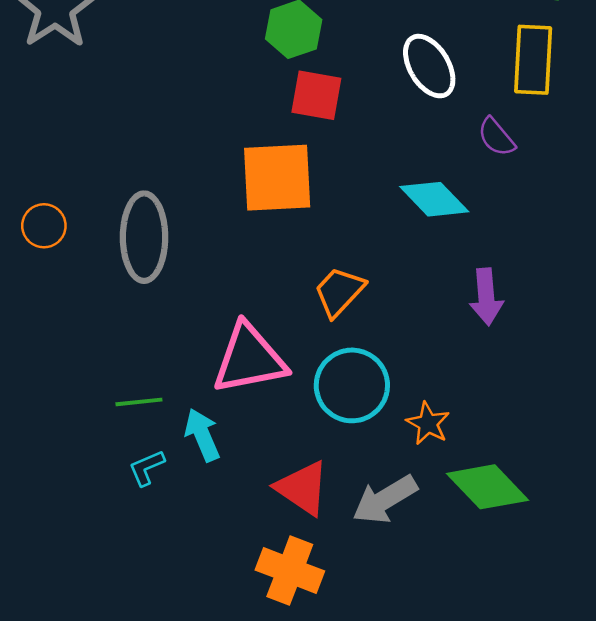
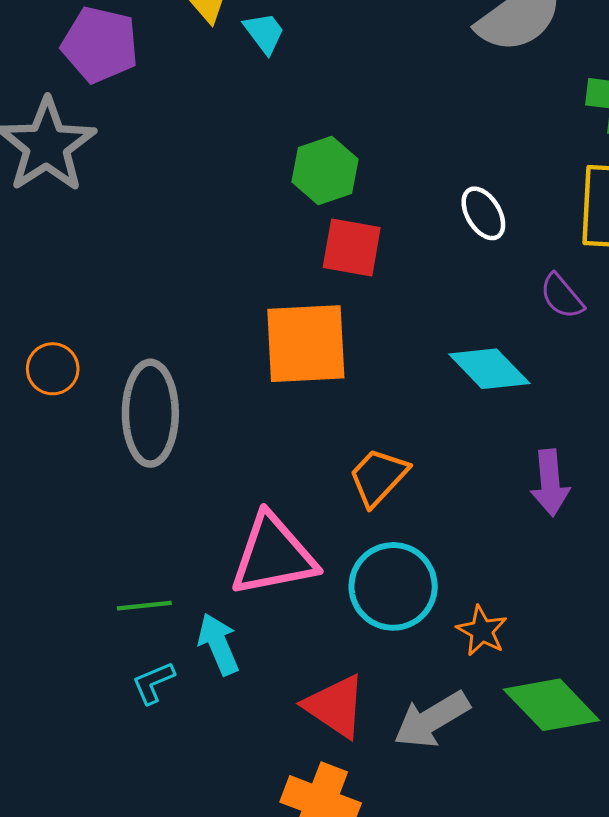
white ellipse: (429, 66) -> (483, 213), size x0.7
orange circle: (44, 226) -> (53, 369), moved

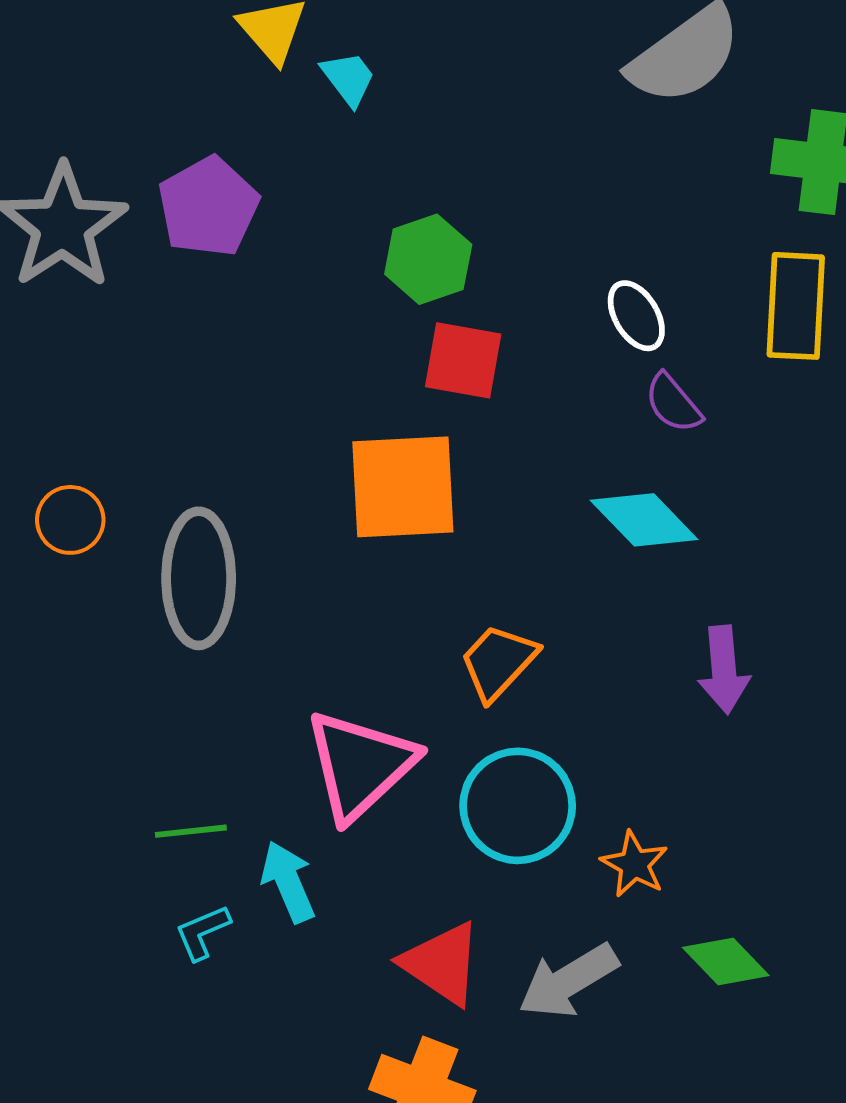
purple pentagon: (100, 45) -> (208, 207), moved, turned 30
purple semicircle: (562, 296) -> (673, 403), moved
pink triangle: (273, 555) -> (360, 765), turned -32
green diamond: (551, 705) -> (726, 961), size x0.7

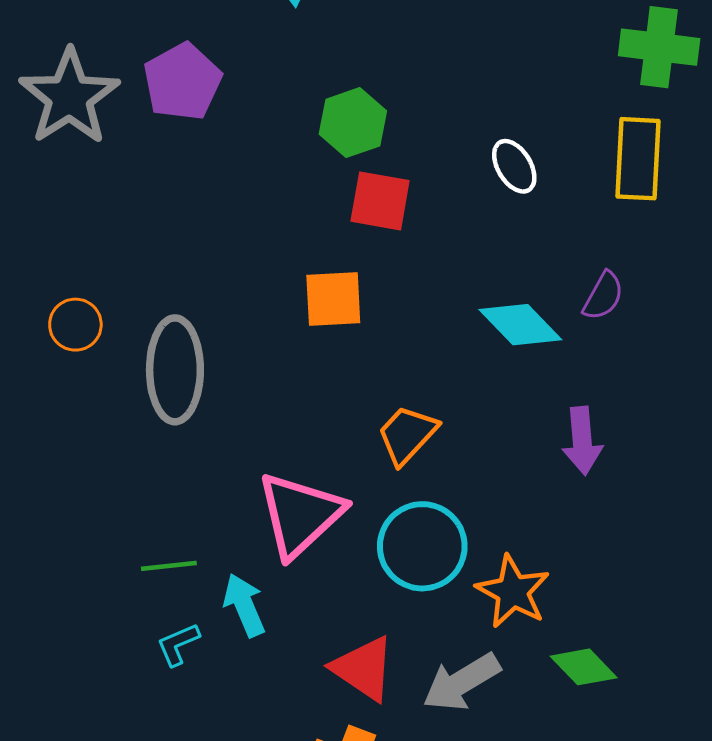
purple semicircle: (673, 403) -> (603, 296), moved, turned -111
orange square: (403, 487) -> (333, 299), size x0.7
orange star: (634, 864) -> (513, 592), size x1.4

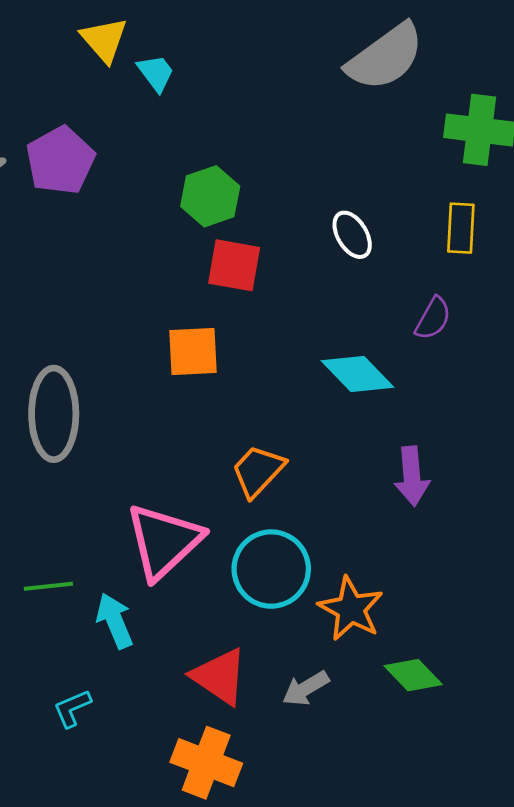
yellow rectangle: (638, 159) -> (461, 228), size x0.7
purple semicircle: (603, 296) -> (433, 318), moved
cyan L-shape: (178, 644) -> (72, 708), moved
gray arrow: (461, 682) -> (306, 688), size x0.7

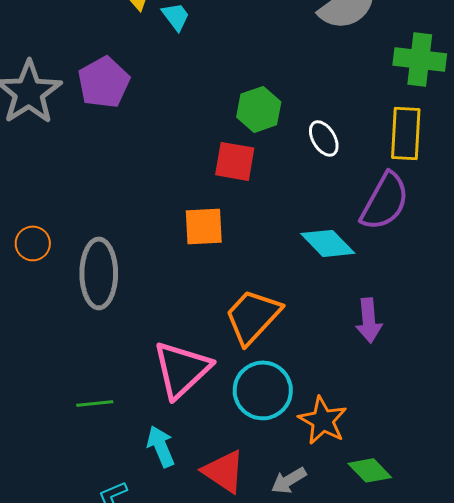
green hexagon: (210, 196) -> (259, 109), moved
yellow rectangle: (461, 228) -> (406, 133), size x1.4
purple semicircle: (433, 318) -> (385, 201), size x1.8
orange trapezoid: (258, 471) -> (253, 316), size x1.4
cyan arrow: (115, 621) -> (161, 446), moved

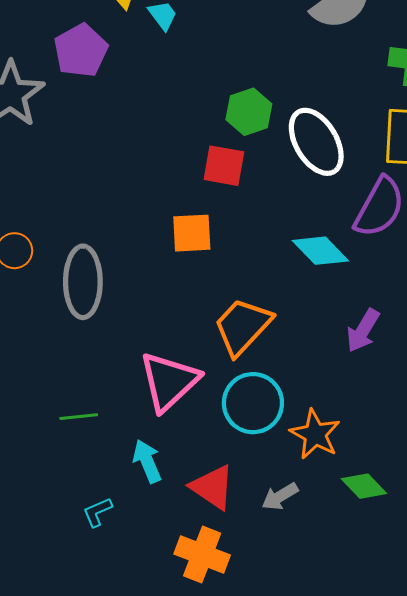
purple pentagon: (104, 82) -> (81, 51), moved
white ellipse: (324, 138) -> (316, 142), size x1.8
purple arrow: (369, 320) -> (363, 331), turned 36

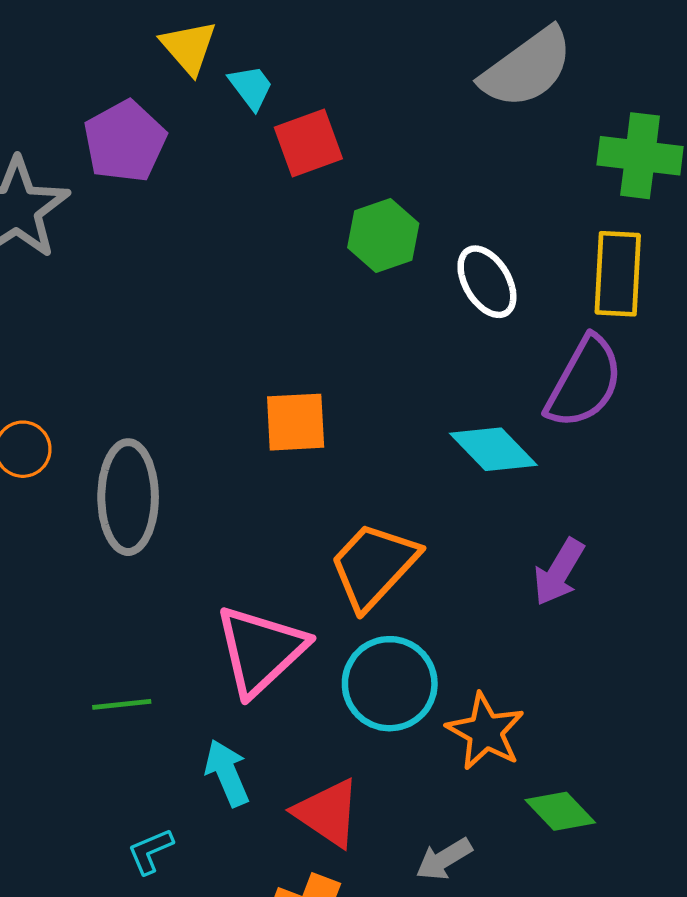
white ellipse: (316, 142) -> (487, 282), size x0.7
red square: (224, 166) -> (308, 143), moved, turned -30
gray arrow: (280, 496) -> (444, 859), moved

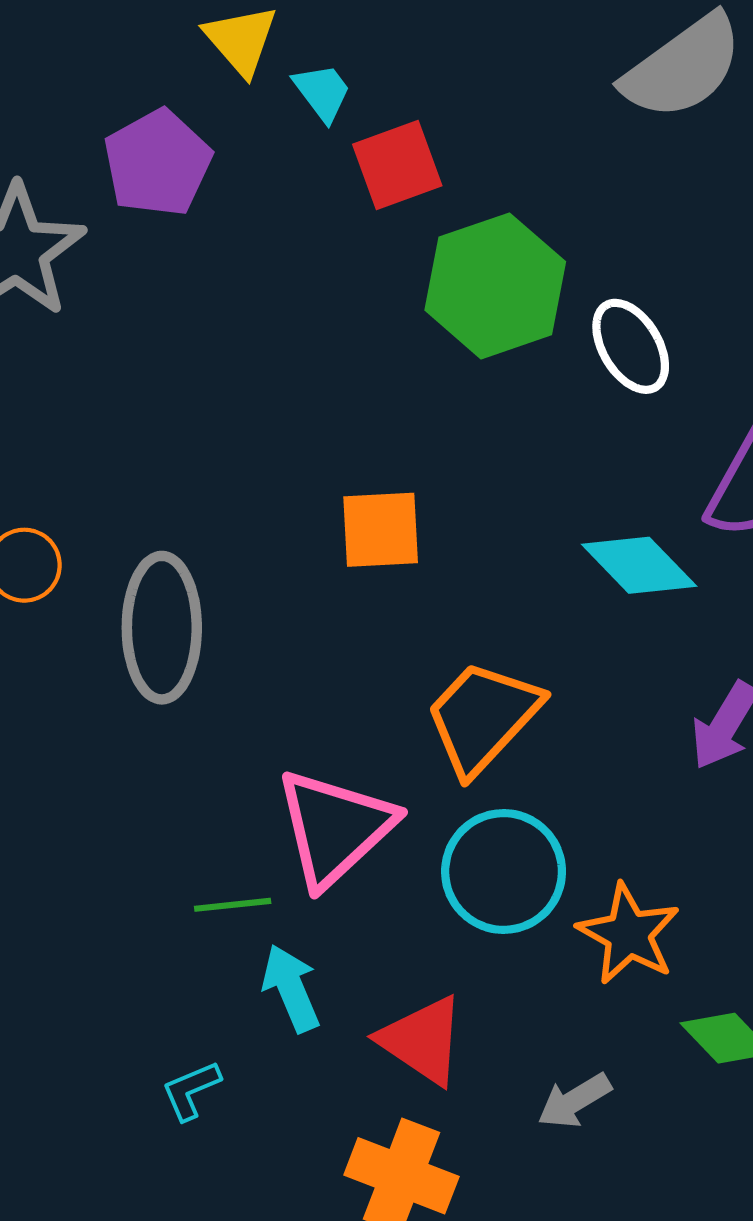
green hexagon: (383, 235) -> (495, 286), size x1.5
green line: (122, 704) -> (233, 905), moved

